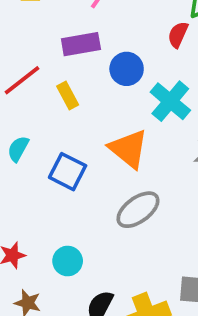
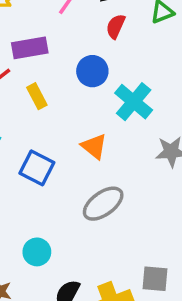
red semicircle: (178, 35) -> (116, 26), moved
purple rectangle: (81, 44) -> (30, 48), moved
orange triangle: (128, 149) -> (94, 146), size x0.7

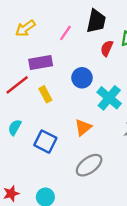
red semicircle: (116, 26) -> (107, 48), moved
orange triangle: (94, 146) -> (83, 127), turned 42

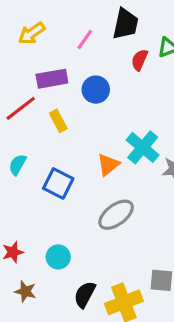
blue circle: (82, 78) -> (96, 90), moved
cyan cross: (109, 98) -> (143, 147), moved

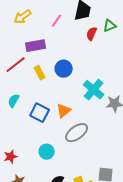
blue circle: (96, 90) -> (64, 69), moved
orange triangle: (108, 165) -> (64, 111), moved
cyan circle: (58, 257) -> (47, 152), moved

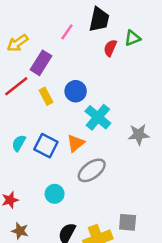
yellow arrow: (23, 17) -> (17, 43), moved
purple rectangle: (36, 46) -> (41, 63), turned -48
cyan cross: (94, 90) -> (98, 117), moved
cyan semicircle: (14, 101) -> (19, 143), moved

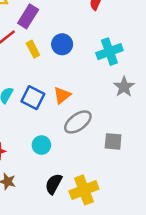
cyan cross: (98, 117) -> (109, 52), moved, turned 30
gray star: (139, 134) -> (124, 87), turned -30
gray square: (128, 222) -> (113, 141), moved

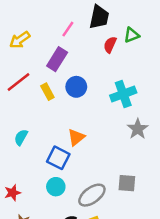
purple rectangle: (28, 16) -> (57, 59), moved
blue square: (33, 98) -> (58, 158), moved
gray ellipse: (78, 122) -> (92, 195), moved

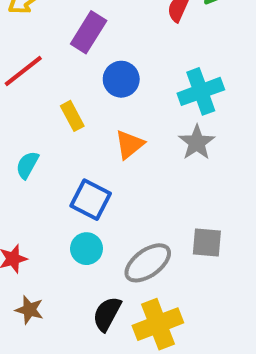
yellow rectangle: (47, 92) -> (72, 116), moved
gray star: (138, 129) -> (197, 142), moved
orange triangle: (76, 137) -> (129, 145), moved

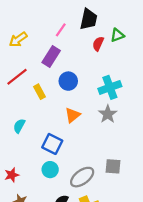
yellow rectangle: (72, 116) -> (39, 92), moved

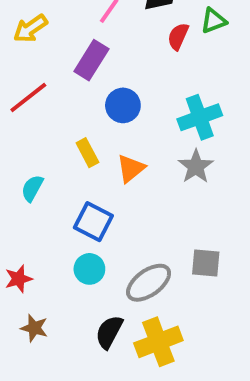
yellow rectangle: (39, 92) -> (87, 153), moved

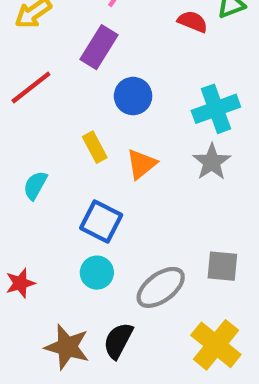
red semicircle: (178, 36) -> (193, 22), turned 88
brown star: (34, 328) -> (67, 347), moved, size x1.5
yellow cross: (158, 342) -> (216, 345), moved, turned -30

